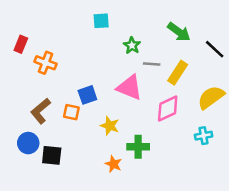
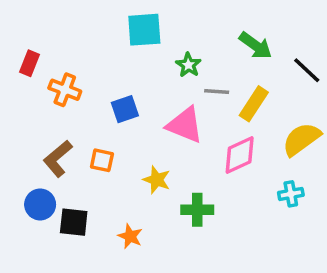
cyan square: (101, 21) -> (144, 30), size x1.5
blue square: (87, 95) -> (125, 109), moved
orange star: (113, 164) -> (130, 236), moved

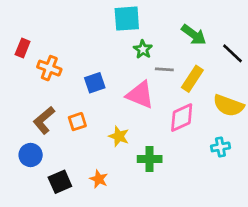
cyan square: (144, 30) -> (127, 19), moved
yellow semicircle: (301, 139) -> (228, 106), turned -124
orange square: (102, 160) -> (77, 122), turned -30
black square: (74, 222) -> (60, 182), moved, turned -30

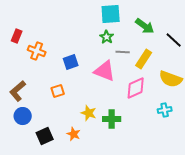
cyan square: (127, 19) -> (111, 14), moved
brown L-shape: (44, 120) -> (18, 91), moved
yellow star: (119, 136) -> (89, 113), moved

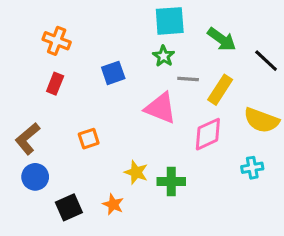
red rectangle: (17, 36) -> (55, 84), moved
orange cross: (37, 51) -> (57, 41), moved
blue square: (71, 62) -> (113, 73), moved

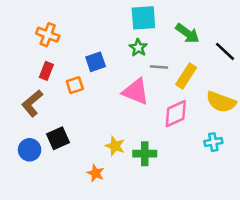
brown L-shape: (28, 139) -> (32, 103), moved
orange square: (89, 139) -> (75, 85), moved
black square: (69, 207) -> (58, 138), moved

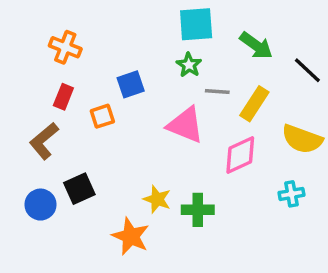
orange star: (96, 173) -> (131, 236), size x1.5

